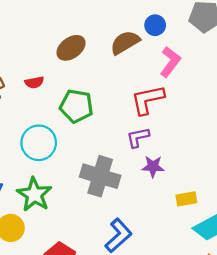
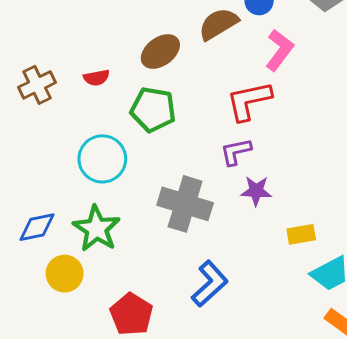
brown ellipse: (71, 48) -> (160, 52), moved

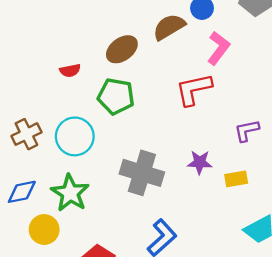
brown cross: (37, 85) -> (26, 134), moved
purple L-shape: (236, 152) -> (247, 131), moved
yellow rectangle: (301, 234) -> (236, 179), moved

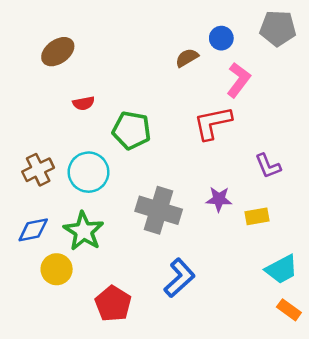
brown semicircle: (169, 27) -> (187, 58), size x0.7
brown ellipse: (122, 49) -> (58, 52), moved
purple L-shape: (247, 131) -> (268, 166), turned -100

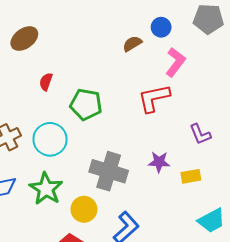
red semicircle: (84, 103) -> (46, 82), turned 120
yellow circle: (57, 269) -> (84, 209), moved

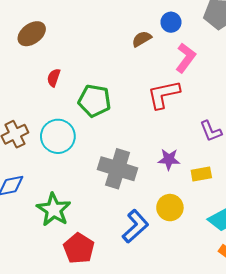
green star: (46, 189) -> (54, 210), moved
yellow circle: (84, 209) -> (170, 208), moved

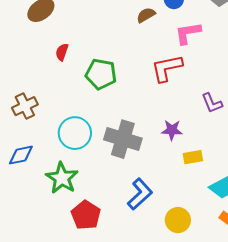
pink L-shape: (186, 58) -> (188, 33), turned -136
cyan circle: (58, 136) -> (75, 133), moved
yellow rectangle: (201, 174) -> (193, 157), moved
yellow circle: (170, 208) -> (178, 220), moved

